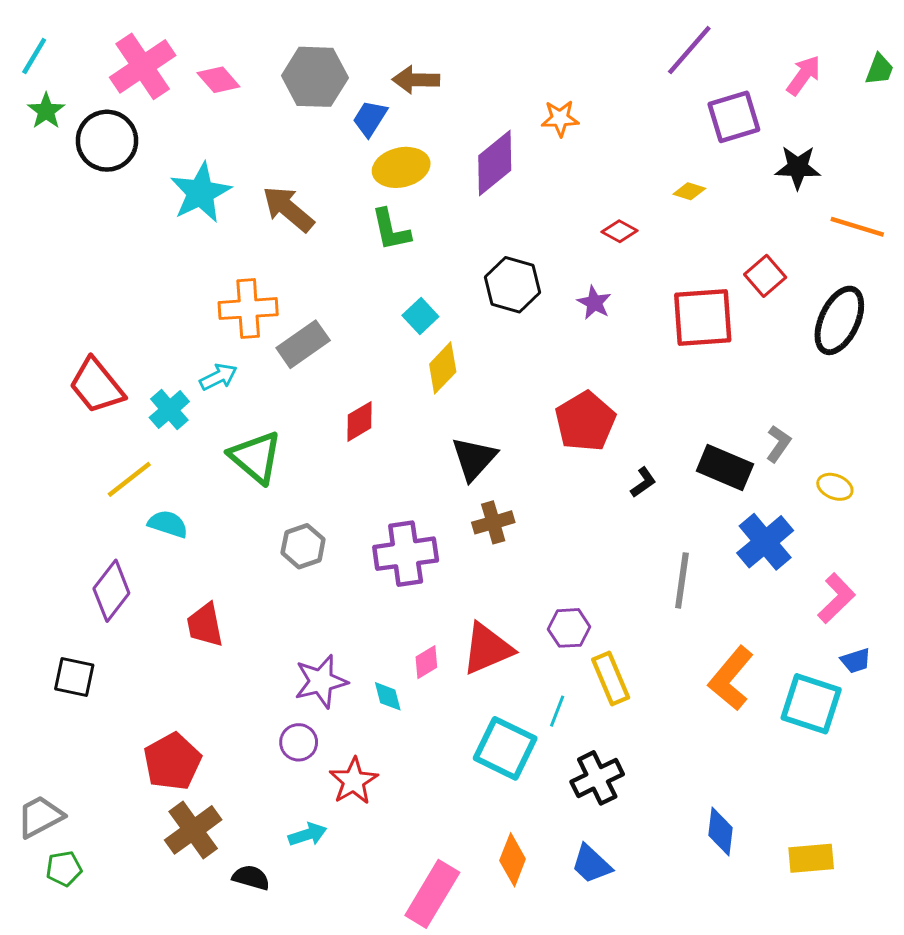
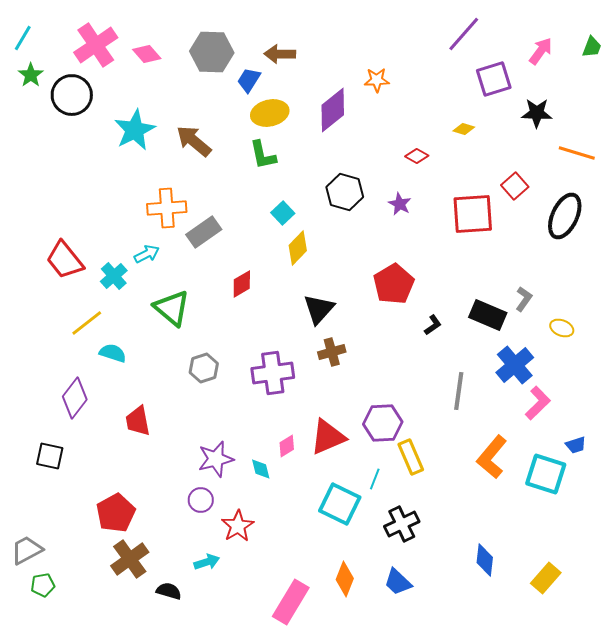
pink L-shape: (836, 598) -> (538, 403), moved
purple hexagon: (569, 628) -> (383, 423), size x1.4
yellow rectangle: (811, 858) -> (546, 578), turned -44

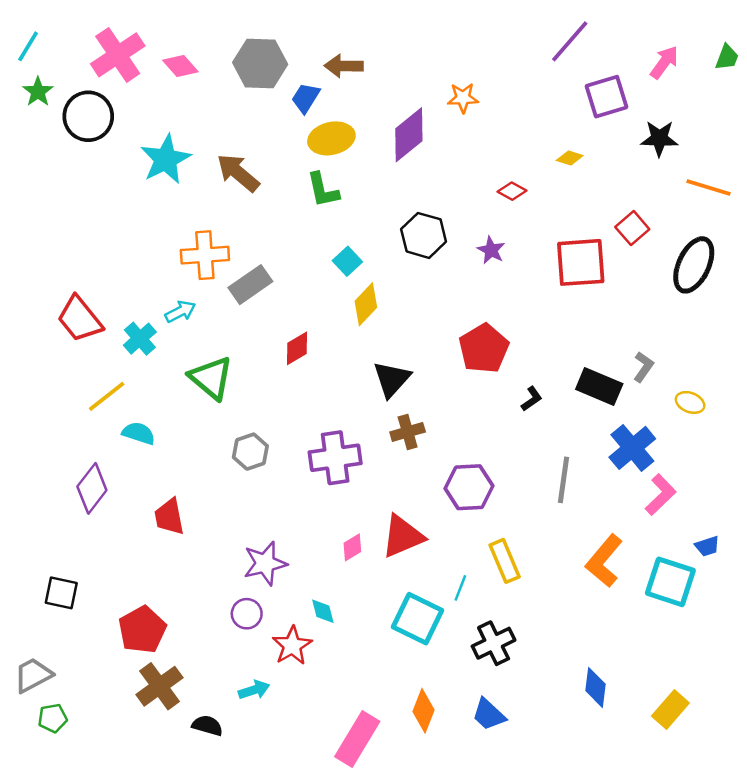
purple hexagon: (383, 423) -> (469, 487), moved
black square: (50, 456) -> (61, 593), moved
cyan diamond: (261, 469) -> (323, 611), moved

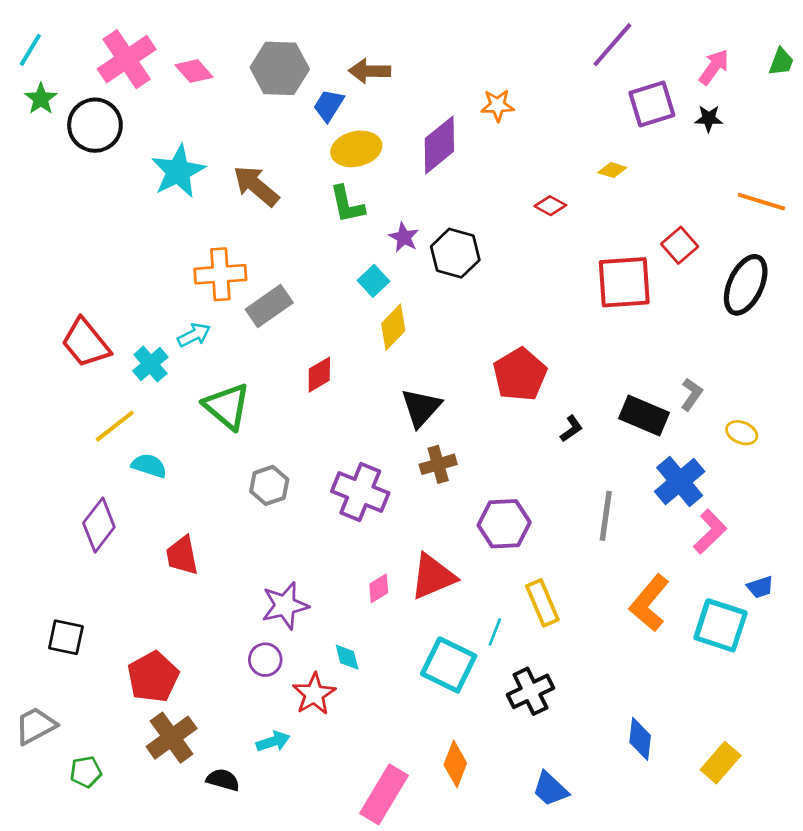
black star: (659, 138) -> (709, 119), moved, size x0.7
purple star: (491, 250) -> (404, 237), moved
purple cross: (335, 458) -> (360, 492), turned 30
blue trapezoid: (489, 714) -> (550, 789), moved
green pentagon: (53, 718) -> (86, 772), moved

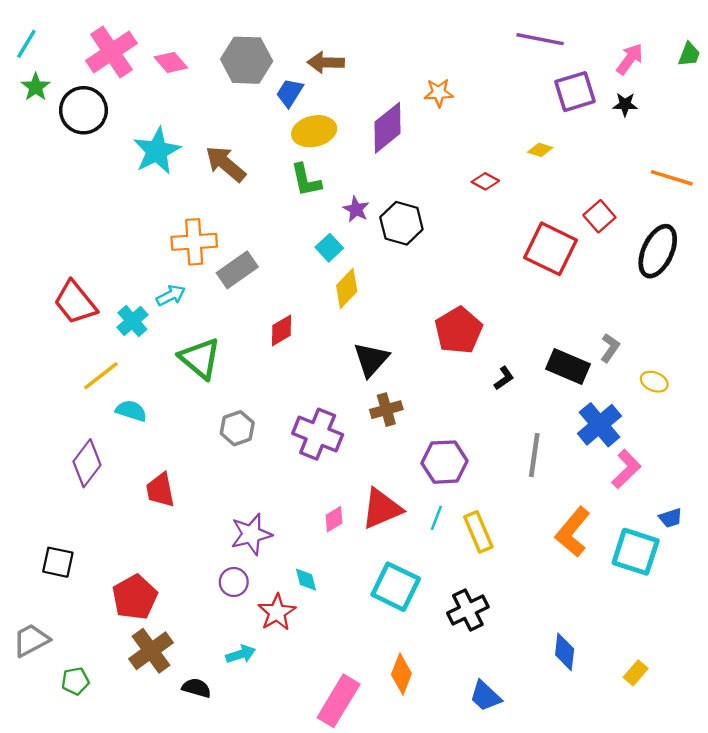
purple line: (612, 45) -> (540, 39), turned 60
red square: (624, 282) -> (551, 249), turned 30
cyan line: (495, 632) -> (436, 518), moved
yellow rectangle: (721, 763) -> (636, 673), size x0.7

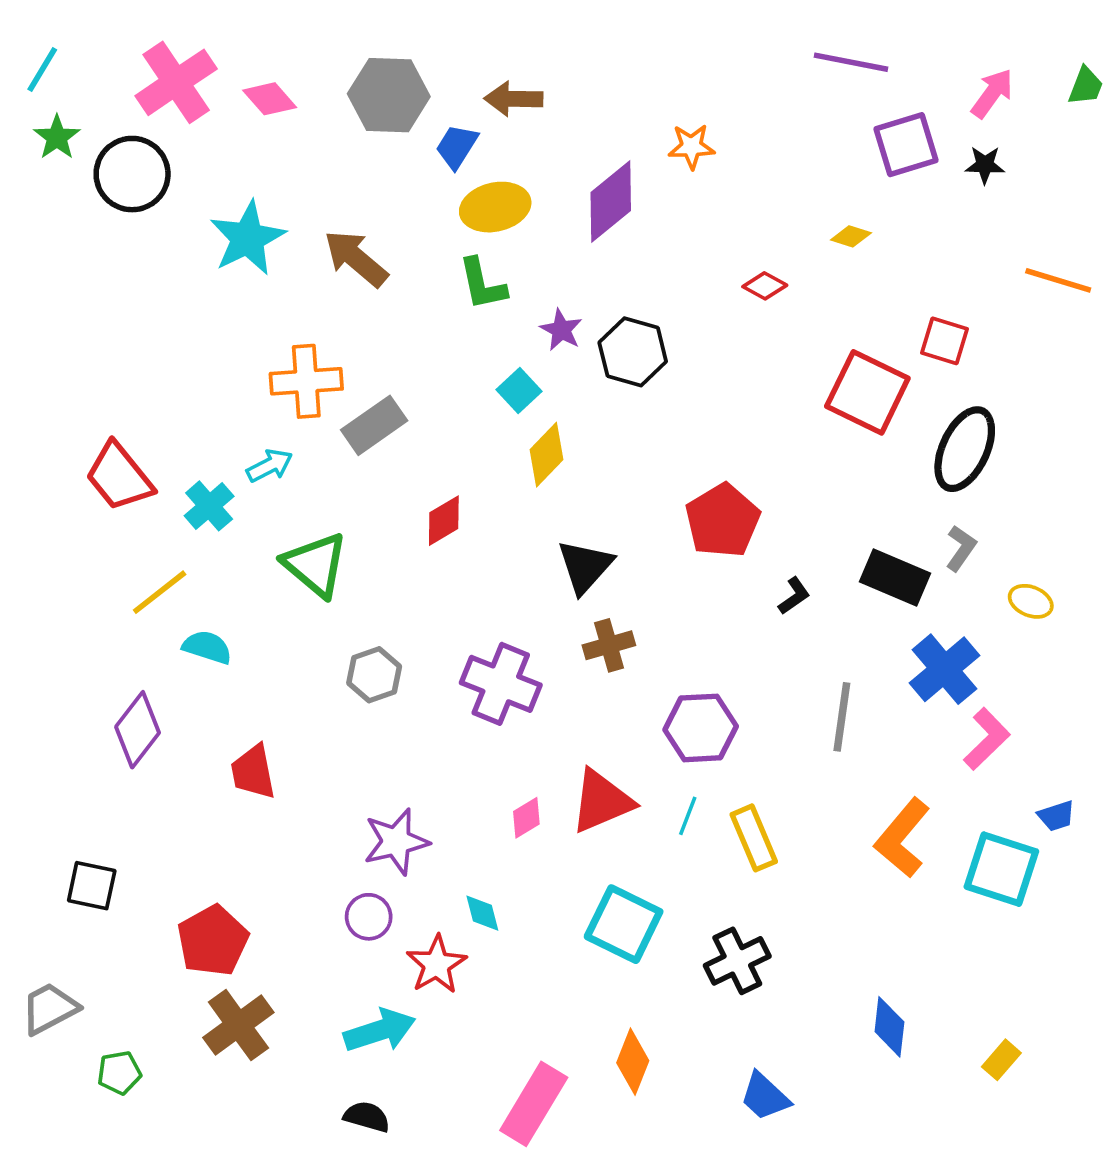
red square: (599, 216) -> (945, 341), turned -32
black ellipse: (658, 251) -> (965, 449), moved
cyan arrow: (241, 654) -> (380, 1030), size x1.5
black semicircle: (196, 688) -> (367, 1117), moved

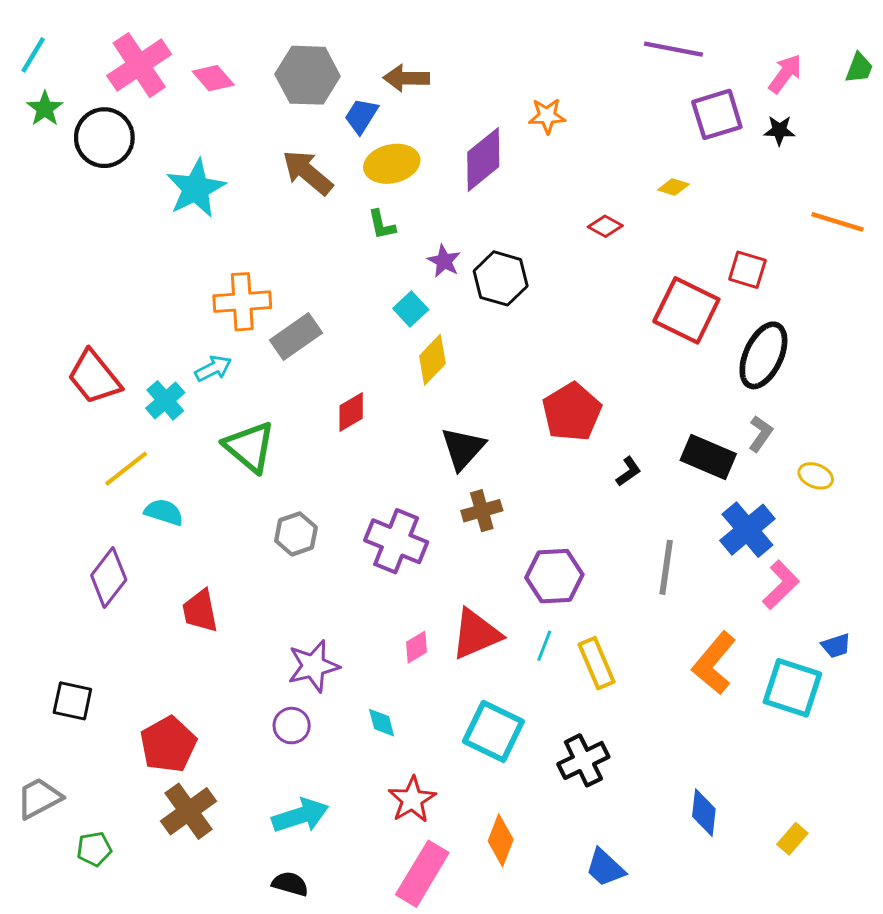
brown arrow: (356, 258) -> (308, 172), moved
green L-shape: (482, 284) -> (382, 225), size x0.7
red star: (436, 964) -> (412, 800), moved

